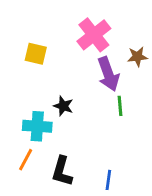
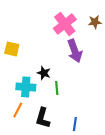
yellow square: (36, 54) -> (12, 49), moved
brown star: (137, 57) -> (95, 22), moved
green line: (120, 106) -> (57, 88), moved

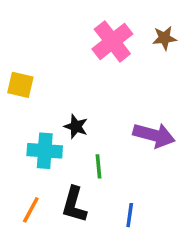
purple arrow: (75, 51) -> (154, 135), moved, turned -55
green line: (57, 88) -> (98, 166), moved
orange line: (18, 110) -> (31, 210), moved

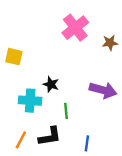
brown star: (164, 38) -> (110, 43), moved
black L-shape: (74, 205) -> (50, 136), turned -115

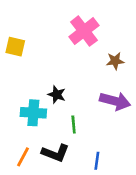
brown star: (110, 43) -> (115, 61), moved
yellow square: (14, 57) -> (15, 47), moved
black L-shape: (50, 136) -> (55, 153), turned 30

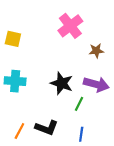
black star: (57, 95) -> (62, 83), moved, size x1.5
cyan cross: (33, 113) -> (15, 81), moved
green line: (74, 124) -> (79, 104), moved, turned 32

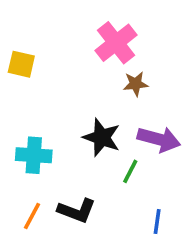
brown star: (96, 51) -> (136, 84), moved
cyan cross: (15, 81) -> (34, 155), moved
blue line: (81, 134) -> (157, 221), moved

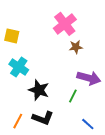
black star: (102, 137) -> (39, 90), moved
cyan cross: (34, 155) -> (19, 67), moved, turned 30
blue line: (157, 221) -> (88, 124), turned -56

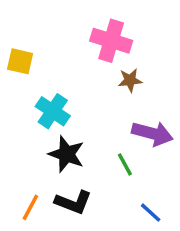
pink cross: (65, 24) -> (111, 41), turned -35
cyan cross: (19, 67) -> (53, 111), moved
green line: (73, 96) -> (125, 164), turned -56

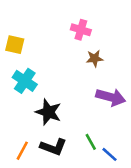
pink cross: (111, 41) -> (81, 30), size x0.7
cyan cross: (53, 111) -> (25, 81), moved
green line: (125, 164) -> (91, 142), moved

